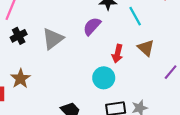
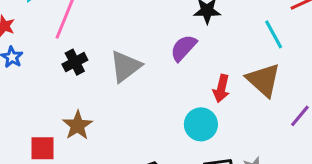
cyan line: (135, 16) -> (274, 34), moved
brown triangle: (146, 48) -> (263, 80), size x1.4

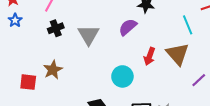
gray triangle: (125, 66) -> (88, 35), turned -30
cyan circle: (201, 124) -> (122, 76), moved

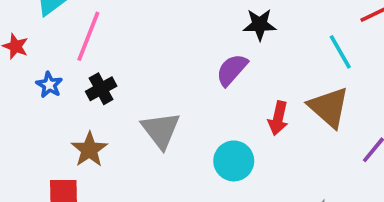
blue star: (15, 20) -> (49, 85), moved
gray triangle: (88, 35) -> (161, 130), moved
brown star: (53, 70) -> (89, 150), moved

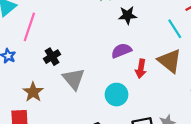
purple semicircle: (232, 70) -> (121, 51), moved, turned 30
black cross: (101, 89) -> (52, 57), moved

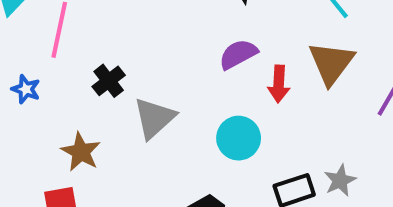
brown triangle: (170, 61) -> (331, 63), turned 35
gray triangle: (74, 79) -> (154, 118), turned 35

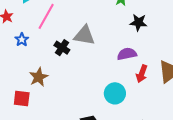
black cross: (109, 81) -> (62, 48), turned -35
gray triangle: (154, 118) -> (84, 35), moved, turned 35

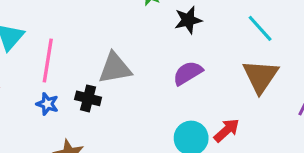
blue star: (22, 40) -> (47, 104), moved
red arrow: (142, 74) -> (227, 130), moved, turned -132

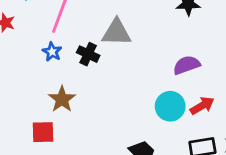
purple semicircle: (188, 73) -> (187, 65), moved

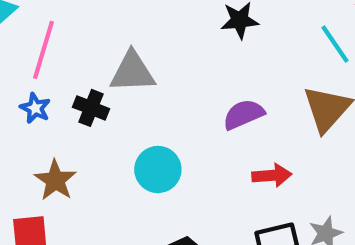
cyan circle: (170, 106) -> (158, 169), moved
red arrow: (202, 106) -> (272, 175), turned 30

